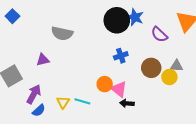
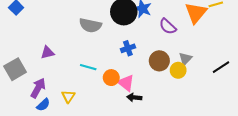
gray semicircle: (62, 33) -> (90, 25), moved
gray triangle: (177, 66) -> (185, 59), turned -48
cyan line: (82, 101) -> (88, 67), moved

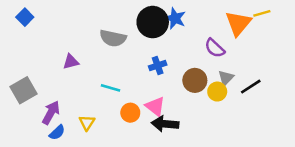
purple semicircle: (168, 26) -> (215, 48), moved
purple triangle: (47, 53) -> (71, 62), moved
black line: (221, 67) -> (251, 87), moved
orange circle: (111, 78) -> (130, 113), moved
black arrow: (134, 97) -> (165, 124), size x1.5

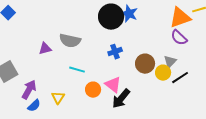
orange triangle: (238, 23) -> (180, 18), turned 30
gray semicircle: (113, 38) -> (70, 41), moved
purple semicircle: (215, 48) -> (179, 38), moved
black line: (251, 87) -> (180, 78), moved
black arrow: (165, 124) -> (121, 99), turned -55

